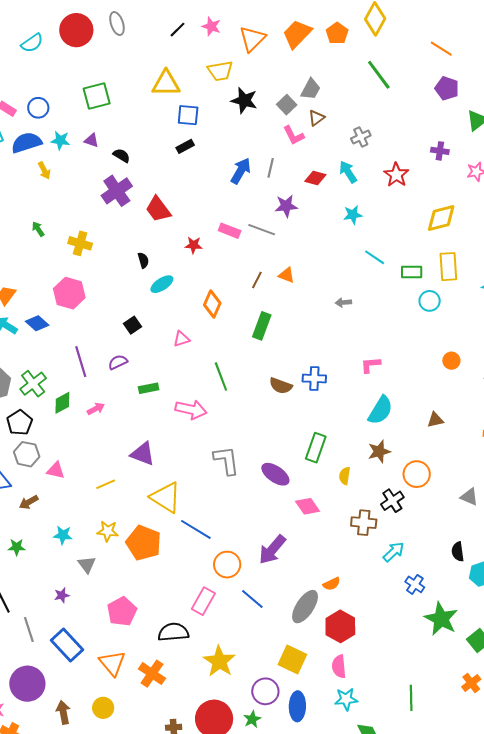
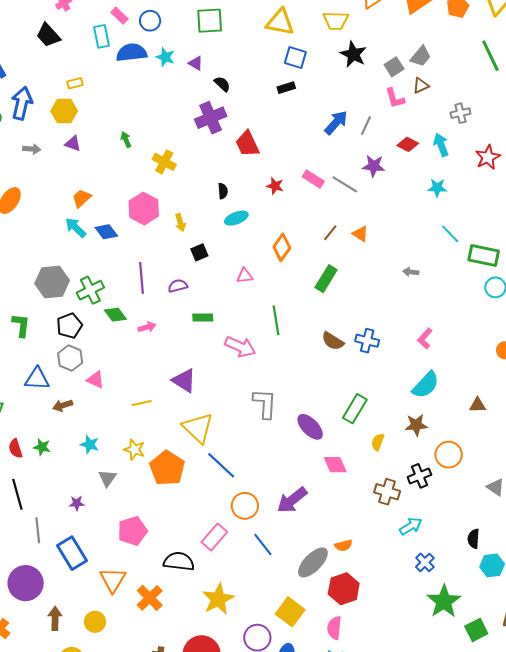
yellow arrow: (44, 170) -> (180, 223), moved
green rectangle: (412, 272) -> (484, 256), size x1.4
pink L-shape: (371, 365) -> (425, 338), turned -55
green diamond: (62, 403) -> (115, 315), turned 70

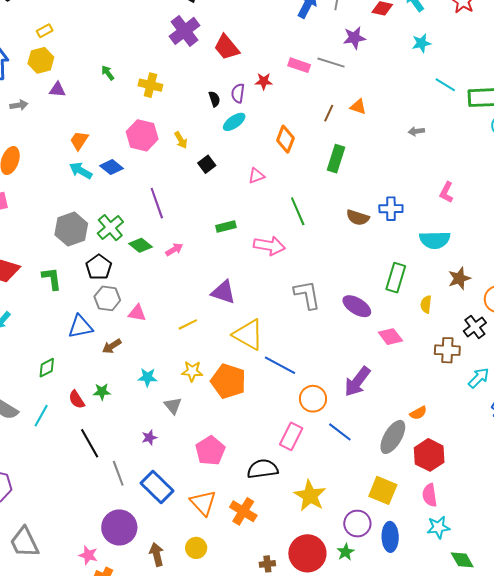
purple semicircle: (178, 286) -> (238, 93), moved, turned -54
cyan semicircle: (426, 385) -> (435, 240), moved, turned 60

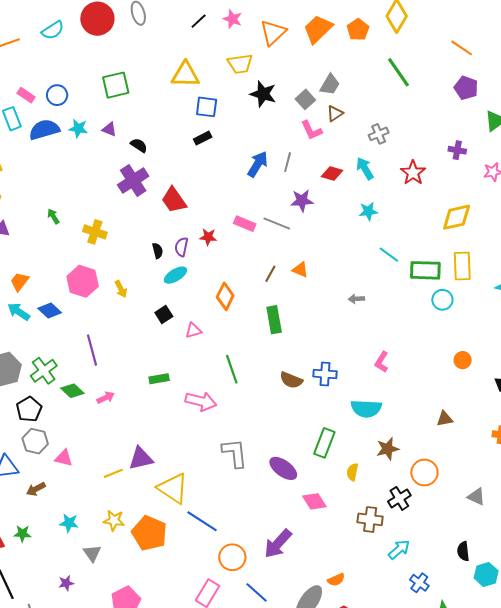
green rectangle: (336, 159) -> (274, 320), turned -32
black square: (207, 164) -> (164, 315), moved
purple triangle: (223, 292) -> (141, 458), moved, turned -36

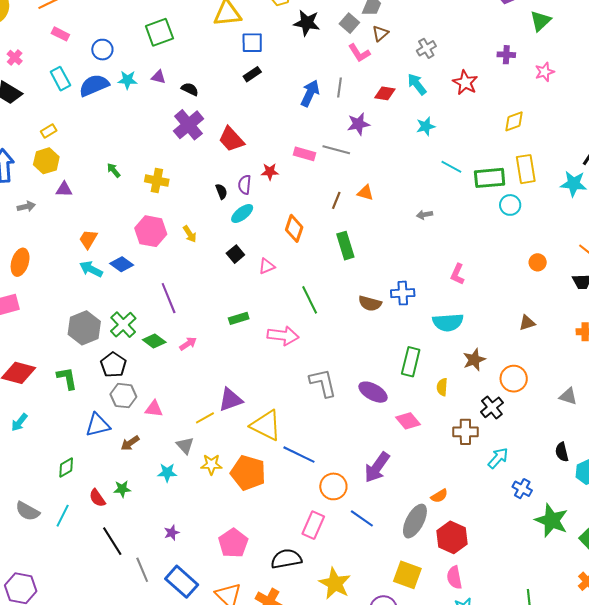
pink rectangle: (26, 95) -> (60, 34), moved
yellow diamond: (457, 217) -> (514, 121), size x0.7
gray triangle: (92, 553) -> (185, 445), moved

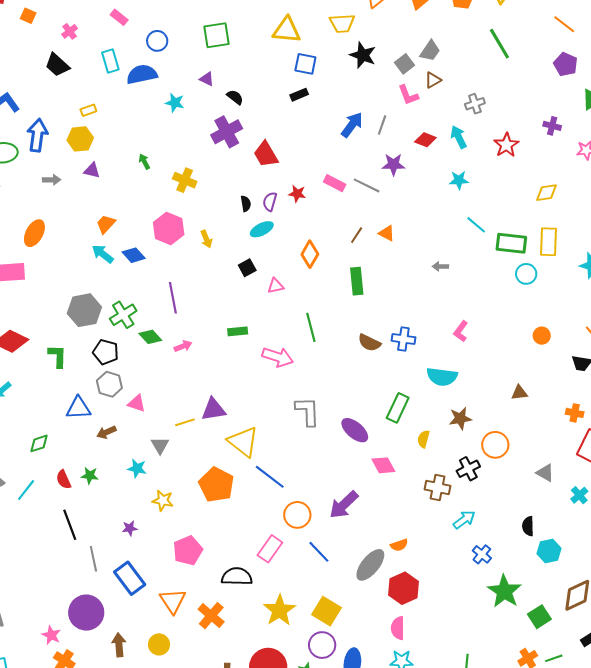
cyan star: (128, 80) -> (175, 103), moved
black pentagon: (113, 365) -> (106, 352), turned -30
yellow star: (211, 464) -> (163, 501), moved
yellow square: (407, 575) -> (326, 611), moved

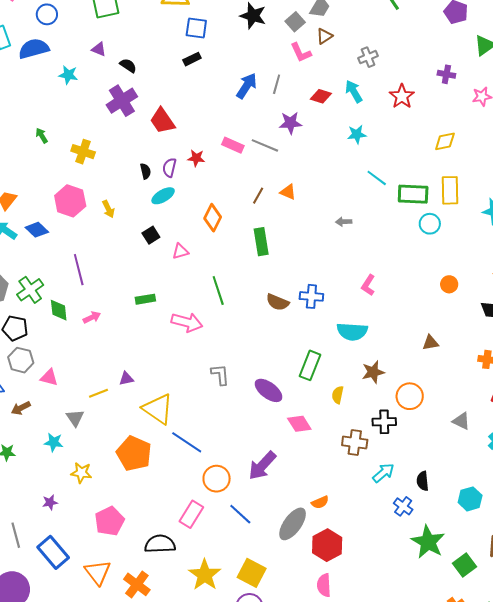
green diamond: (150, 337) -> (59, 310), turned 40
purple triangle: (213, 409) -> (126, 379), size x0.6
gray L-shape: (307, 411) -> (220, 375), size x0.7
black cross: (468, 469) -> (384, 422), turned 30
black semicircle: (528, 526) -> (423, 481), moved

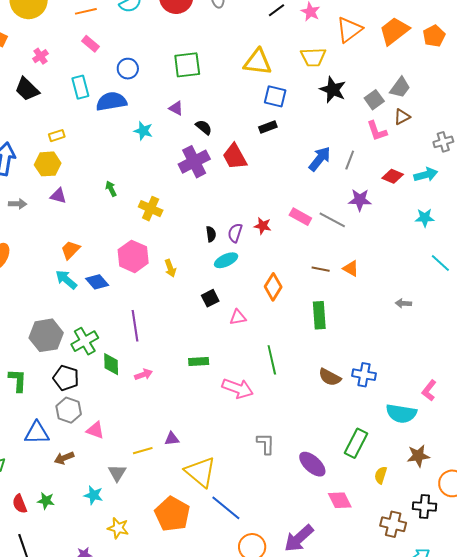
cyan arrow: (354, 91) -> (426, 175), turned 100
red trapezoid: (162, 121) -> (235, 157), moved
brown line: (258, 196) -> (321, 269), turned 66
pink L-shape: (368, 285) -> (429, 390), moved

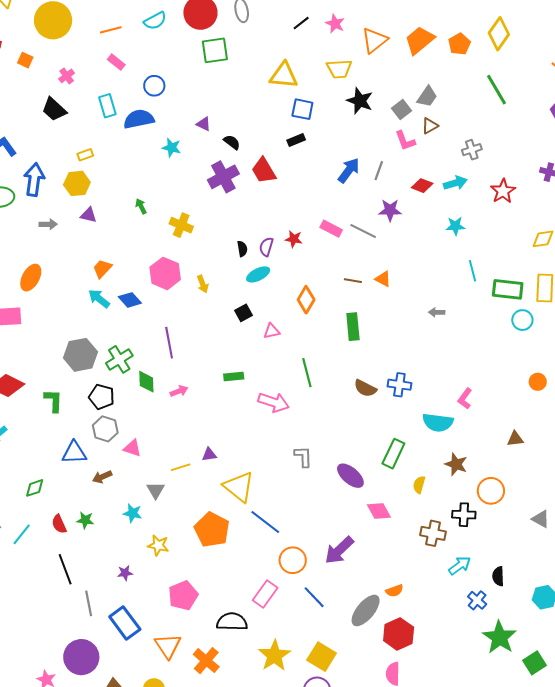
green square: (187, 65) -> (215, 50), moved
cyan line: (440, 263) -> (472, 271), turned 35
brown star: (418, 456) -> (456, 464), turned 30

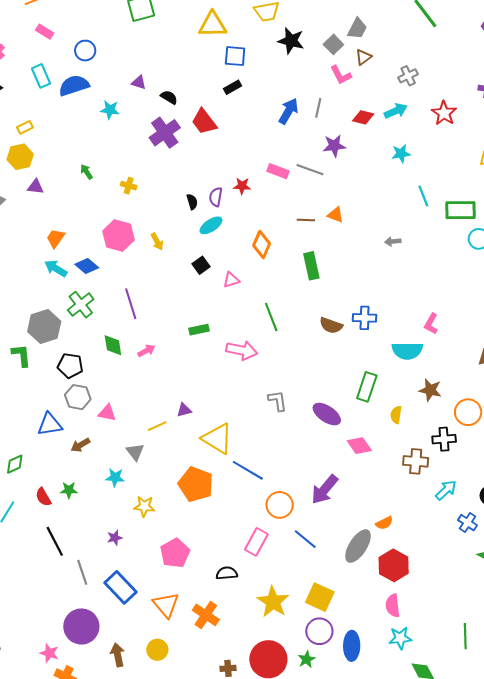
yellow cross: (181, 225) -> (129, 186), size x0.7
green cross: (119, 359) -> (81, 305), moved
green L-shape: (53, 401) -> (21, 355), moved
black semicircle: (232, 622) -> (227, 573), size x0.7

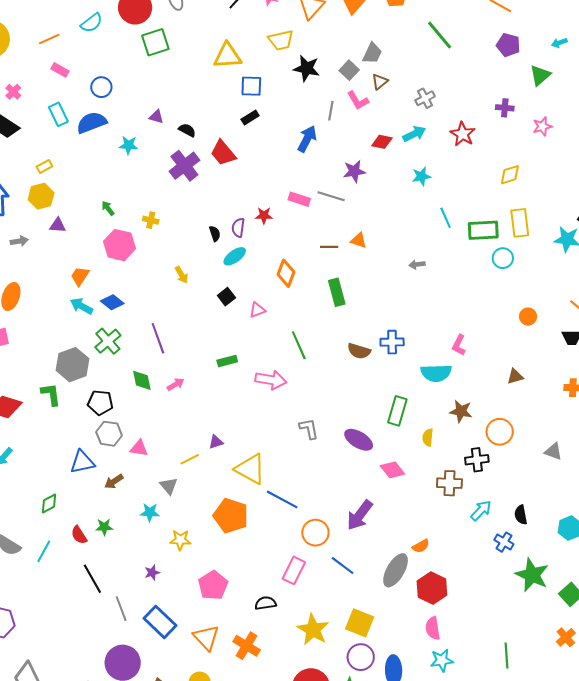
gray line: (318, 108) -> (331, 111), moved
pink hexagon: (118, 236) -> (119, 245), moved

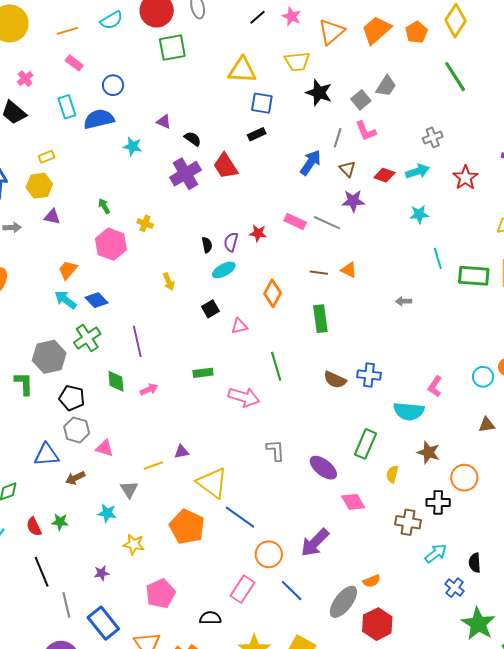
brown triangle: (380, 82) -> (347, 169), moved, turned -42
cyan circle: (503, 258) -> (483, 377), moved

